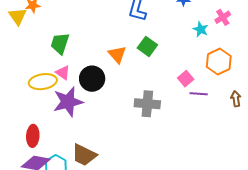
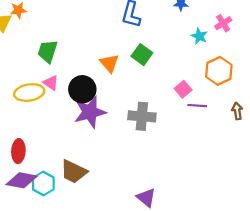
purple star: (68, 102) -> (90, 112), moved

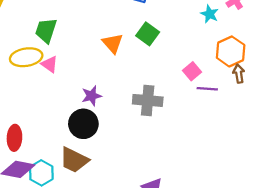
black circle: (82, 89) -> (83, 124), moved
yellow ellipse: (29, 93) -> (26, 57), moved
brown arrow: (237, 111) -> (239, 74), moved
purple star: (90, 112) -> (92, 96), size x0.6

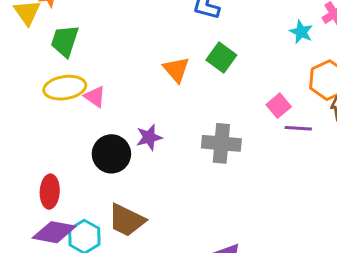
green trapezoid: (46, 30) -> (65, 41), moved
black circle: (83, 124) -> (111, 154), moved

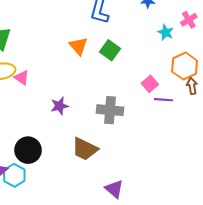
orange triangle: (176, 70) -> (78, 46), moved
black circle: (111, 154) -> (28, 150), moved
brown trapezoid: (127, 220) -> (85, 149), moved

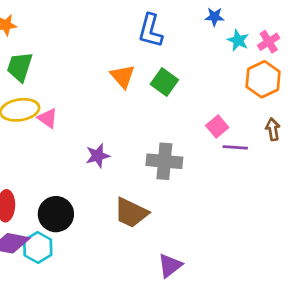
cyan star: (166, 32) -> (238, 40), moved
orange hexagon: (185, 66) -> (263, 79), moved
purple triangle: (114, 189) -> (170, 266), turned 42

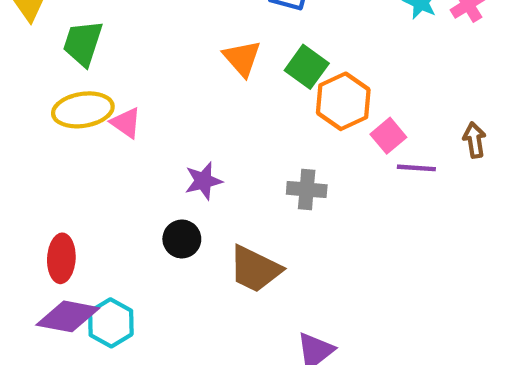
orange hexagon: (263, 79) -> (343, 101), moved
gray cross: (164, 161) -> (307, 189), size x0.7
black circle: (56, 214) -> (182, 239), moved, size x0.7

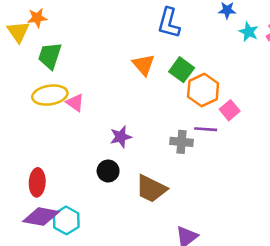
purple line: (416, 168) -> (206, 129), moved

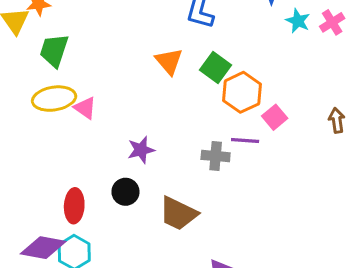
red ellipse: (37, 182) -> (74, 206), moved

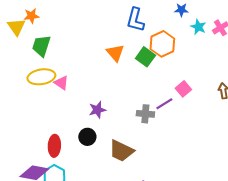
orange hexagon: (242, 92) -> (162, 44), moved
purple line: (245, 140) -> (164, 104), turned -36

